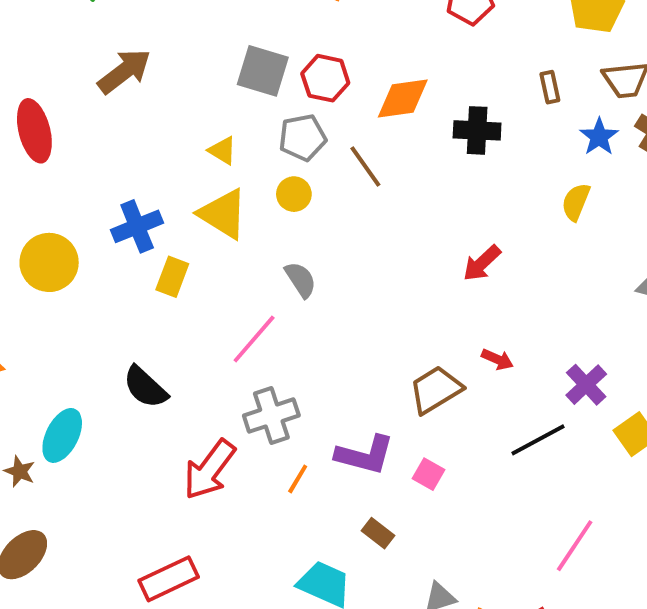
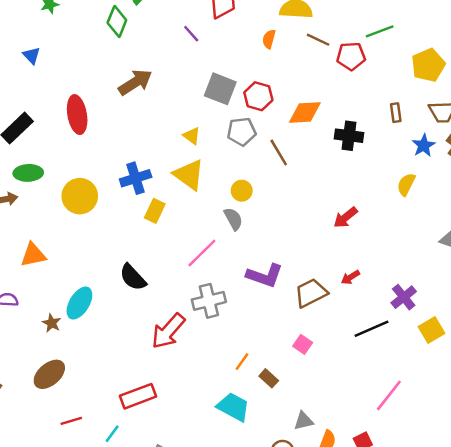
yellow circle: (294, 194) -> (242, 191), moved
red arrow: (497, 359) -> (350, 277), turned 120
purple L-shape: (365, 455) -> (265, 276), moved
orange line: (298, 479) -> (242, 362), moved

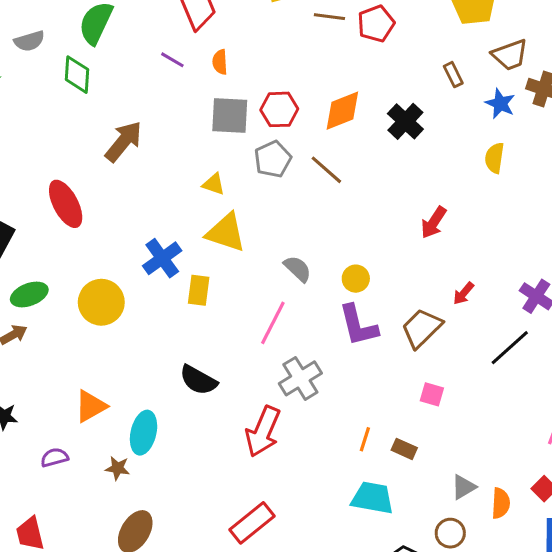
orange semicircle: (269, 39) -> (220, 62), moved
black cross: (349, 136) -> (405, 121), turned -36
yellow circle: (242, 191) -> (356, 279), moved
orange triangle: (33, 255) -> (91, 406), moved
purple L-shape: (265, 276) -> (358, 325), turned 75

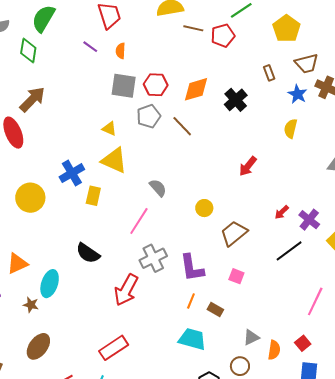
brown arrow: (124, 141) -> (32, 99), moved
yellow circle: (356, 279) -> (204, 208), moved
red arrow: (464, 293) -> (282, 212), moved
purple L-shape: (358, 325) -> (192, 268), moved

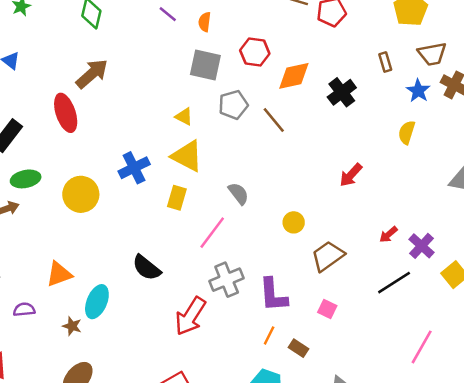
red hexagon: (156, 85) -> (255, 52), moved
yellow rectangle: (93, 196) -> (177, 198), moved

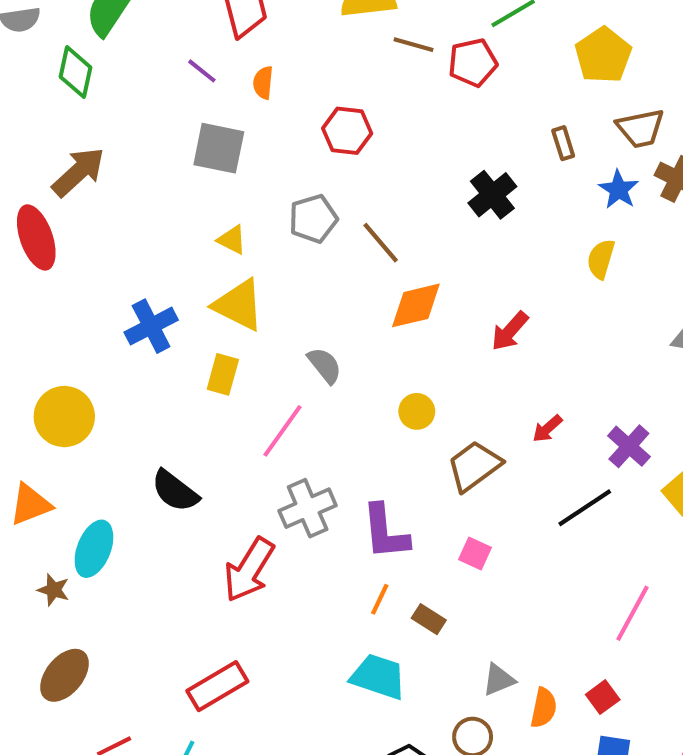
gray square: (205, 65) -> (219, 148), moved
orange diamond: (294, 76) -> (416, 305), moved
yellow circle: (81, 194) -> (64, 417), moved
red arrow: (388, 234) -> (547, 429), moved

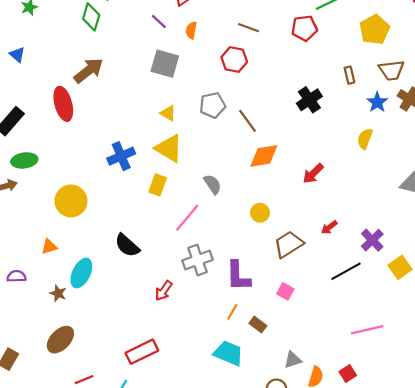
brown line: (414, 45) -> (248, 28), moved
orange triangle: (30, 504) -> (49, 247), size x0.7
red arrow: (249, 570) -> (164, 291), size x0.6
pink line: (632, 613) -> (367, 330), turned 44

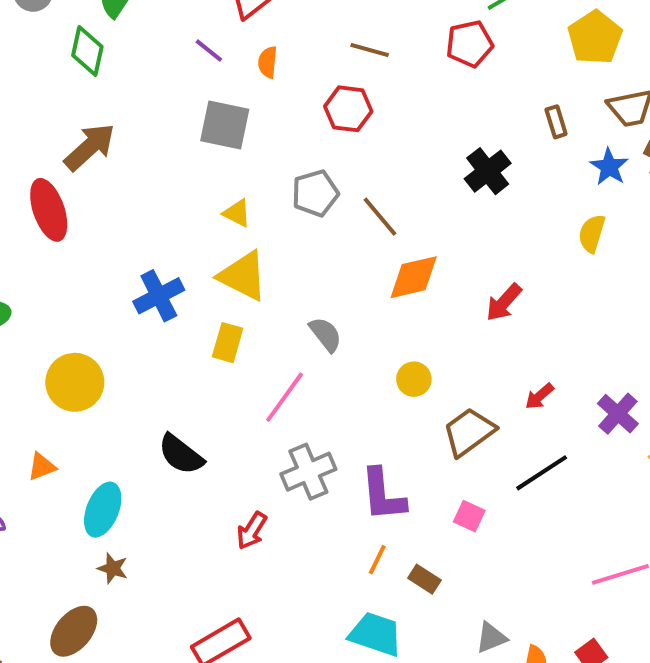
black line: (346, 271) -> (542, 473), moved
brown star: (58, 293) -> (113, 568), moved

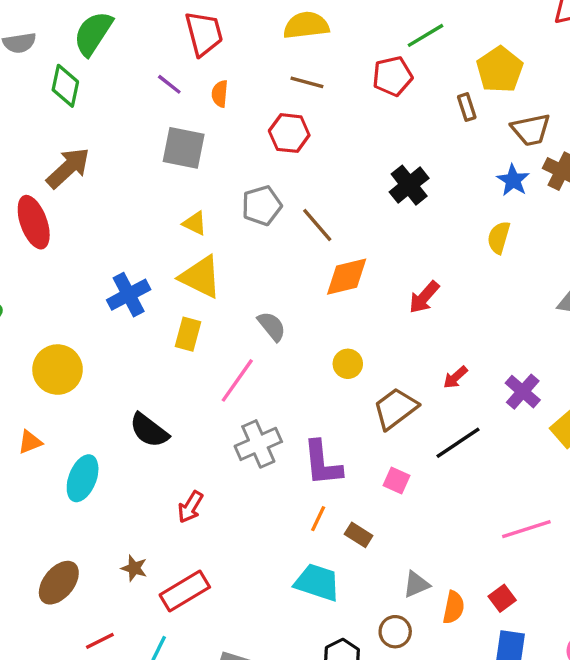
brown rectangle: (556, 122) -> (467, 107), moved
red arrow: (252, 531) -> (190, 507), moved
brown star: (113, 568) -> (134, 568), moved

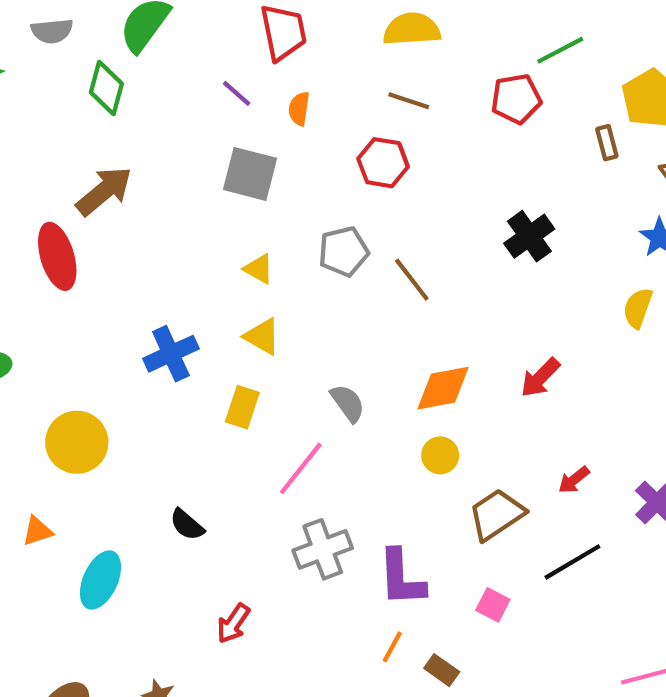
yellow triangle: (201, 277) -> (262, 336), size x0.7
orange diamond: (347, 277) -> (443, 388), moved
black semicircle: (149, 430) -> (187, 525), size x0.7

